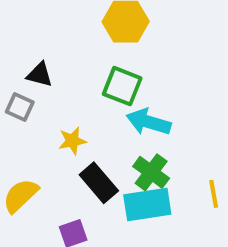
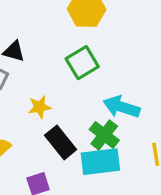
green square: (122, 86) -> (82, 63), turned 36
cyan arrow: (149, 122) -> (121, 107), moved

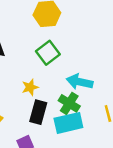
yellow star: (40, 107) -> (30, 87), moved
black rectangle: (61, 142) -> (38, 112), turned 60

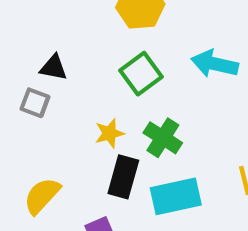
cyan arrow: (80, 82) -> (215, 64), moved
green cross: (69, 103) -> (163, 138), moved

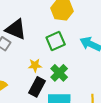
black triangle: (54, 67) -> (16, 29), size x1.6

